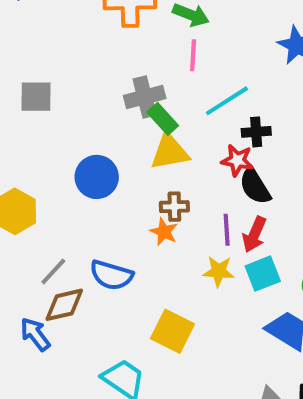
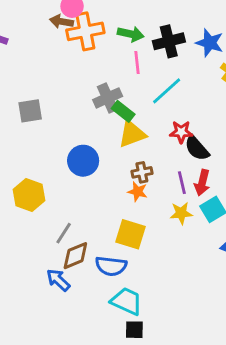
black cross: (256, 132) -> (169, 41), moved, size x1.5
blue semicircle: (111, 275) -> (111, 266), moved
yellow square: (172, 331) -> (130, 234), moved

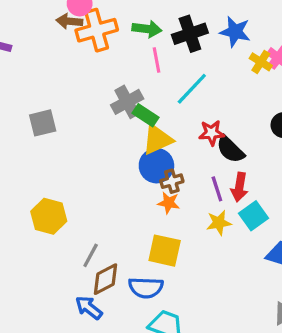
blue circle: (83, 161) -> (156, 166), moved

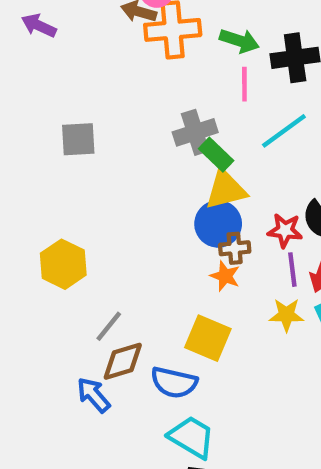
red star: (212, 133) -> (285, 230), moved

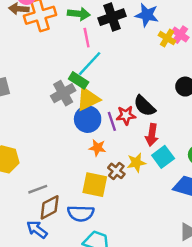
cyan line: (284, 131) -> (90, 64), moved
gray cross: (195, 132) -> (63, 93), moved
brown cross: (235, 248) -> (116, 171), moved, turned -35
purple line: (292, 270) -> (112, 121), moved
gray line: (109, 326) -> (38, 189), turned 42

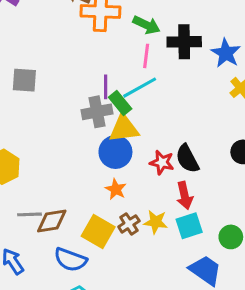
purple line: (112, 121) -> (106, 87), moved
red arrow: (152, 135) -> (185, 196), turned -40
brown diamond: (50, 207) -> (52, 221), moved

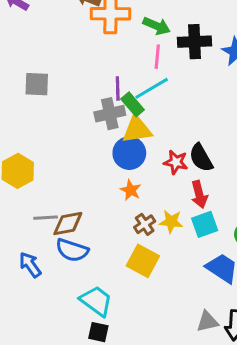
yellow square: (98, 231) -> (143, 261), moved
blue semicircle: (70, 260) -> (72, 250), moved

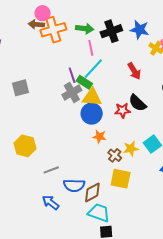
yellow triangle: (137, 129) -> (92, 97), turned 30
red arrow: (199, 194) -> (134, 71), moved
brown diamond: (68, 224) -> (92, 192), moved

